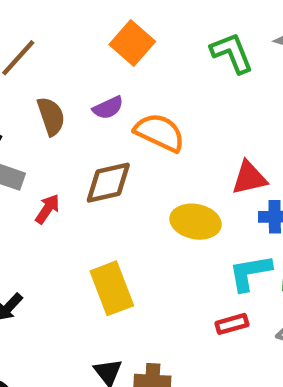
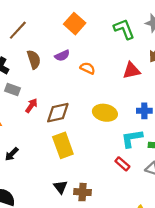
orange semicircle: (160, 132) -> (88, 68), size x0.6
red triangle: (249, 178) -> (131, 71), moved
brown diamond: (108, 183) -> (58, 113), moved
red rectangle: (232, 324) -> (122, 164), turned 56

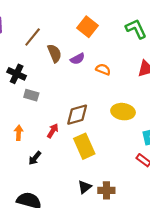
brown semicircle: (34, 59) -> (54, 53), moved
red arrow: (31, 106) -> (53, 131), moved
black triangle: (61, 187) -> (85, 187), turned 32

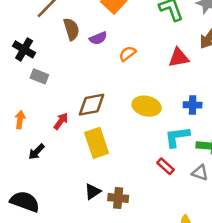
orange semicircle: (103, 69) -> (128, 54), turned -64

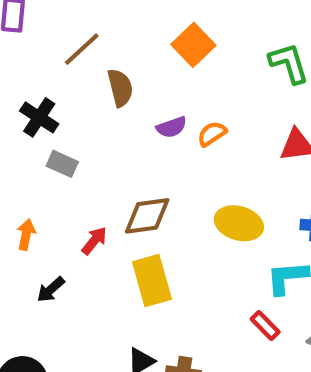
purple semicircle: (98, 38) -> (172, 127), moved

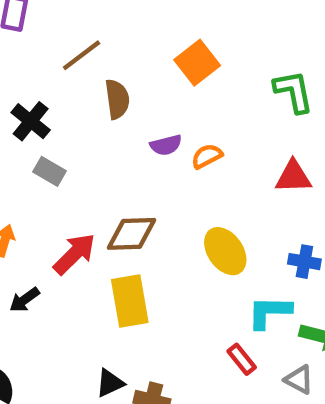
yellow ellipse: (239, 223) -> (225, 251), turned 33
red arrow: (94, 241) -> (74, 254), size x1.5

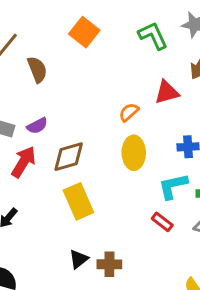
purple semicircle: (166, 145) -> (37, 126), moved
orange semicircle: (207, 156) -> (129, 112), moved
yellow ellipse: (225, 251) -> (134, 153), turned 48
red arrow: (74, 254) -> (23, 162), moved

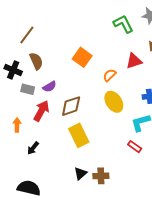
orange square: (84, 32) -> (82, 57), moved
brown semicircle: (37, 69) -> (36, 61), moved
yellow ellipse: (134, 153) -> (114, 102), turned -30

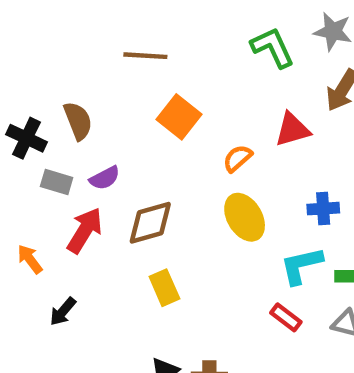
brown line: (27, 35) -> (145, 56), moved, turned 54
orange arrow: (17, 125) -> (30, 259), turned -40
yellow rectangle: (79, 135) -> (164, 288), size x0.7

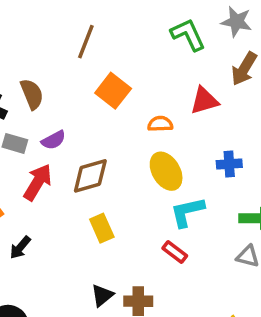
brown line: (145, 56) -> (86, 42), turned -72
orange semicircle: (238, 158) -> (160, 124), turned 40
cyan L-shape: (301, 265) -> (187, 212), moved
red rectangle: (286, 317) -> (175, 252), moved

